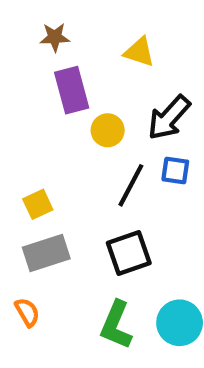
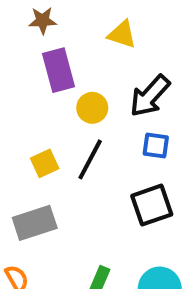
black line: (131, 185) -> (90, 159), moved
yellow square: (38, 204) -> (45, 163), moved
black square: (129, 253) -> (152, 205), moved

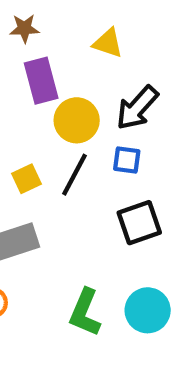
yellow circle: (92, 108) -> (77, 120), size x1.4
blue square: (156, 146) -> (127, 160), moved

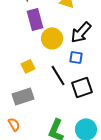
black line: (75, 175) -> (58, 75), moved, turned -60

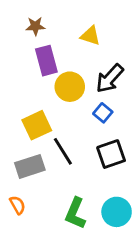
blue square: (76, 57) -> (103, 113), turned 32
yellow square: (28, 66) -> (37, 125), size x1.5
black line: (58, 75) -> (63, 151), moved

